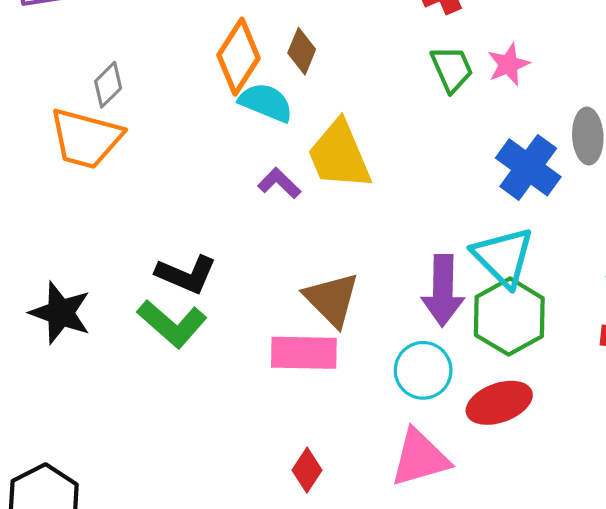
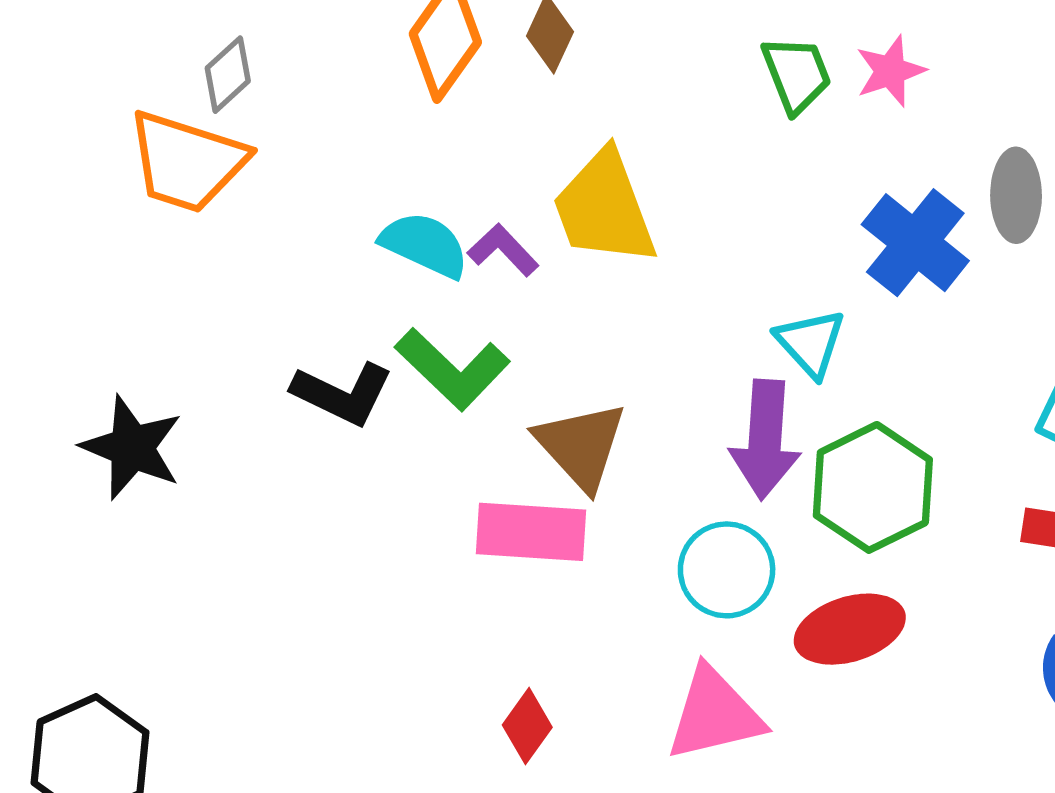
cyan semicircle: (266, 102) -> (425, 245), moved
cyan triangle: (503, 257) -> (811, 343), moved, size x0.7
green L-shape: (172, 324) -> (452, 369), moved

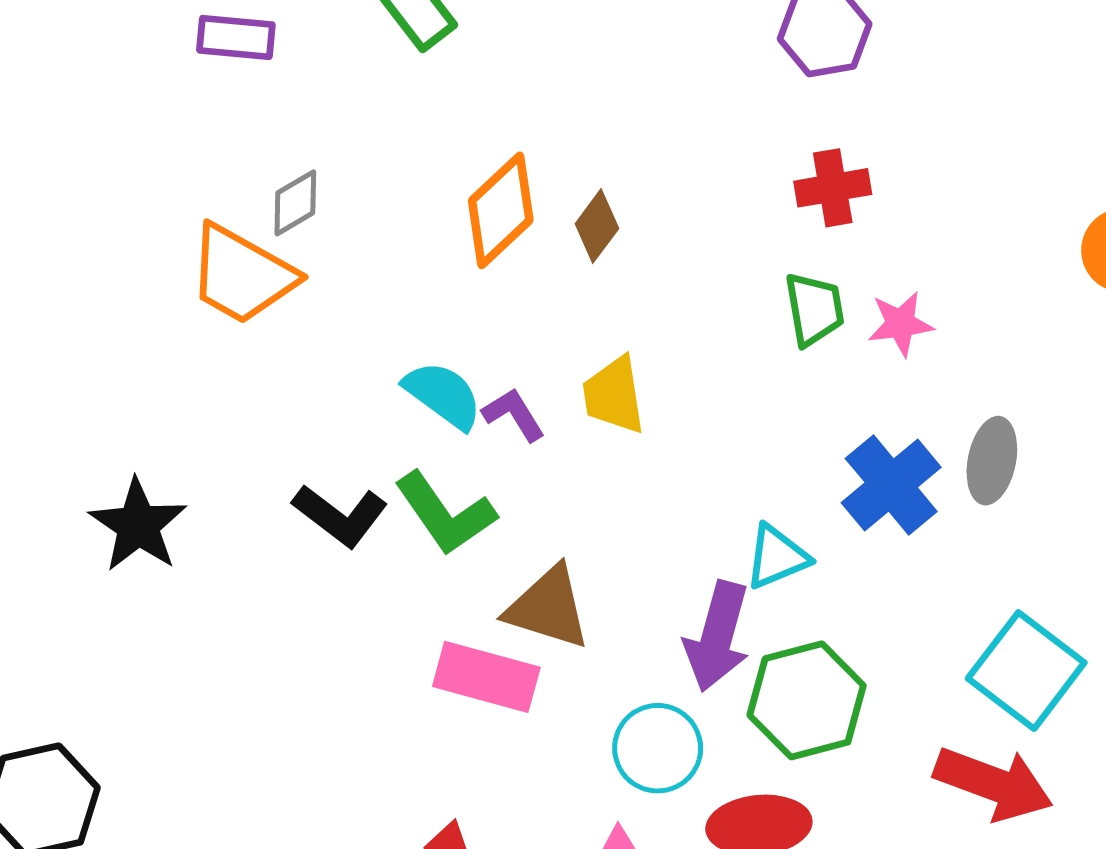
yellow trapezoid: (604, 208) -> (614, 395), size x0.7
cyan triangle: (811, 343) -> (777, 557), turned 38
brown triangle: (581, 446) -> (548, 608), turned -42

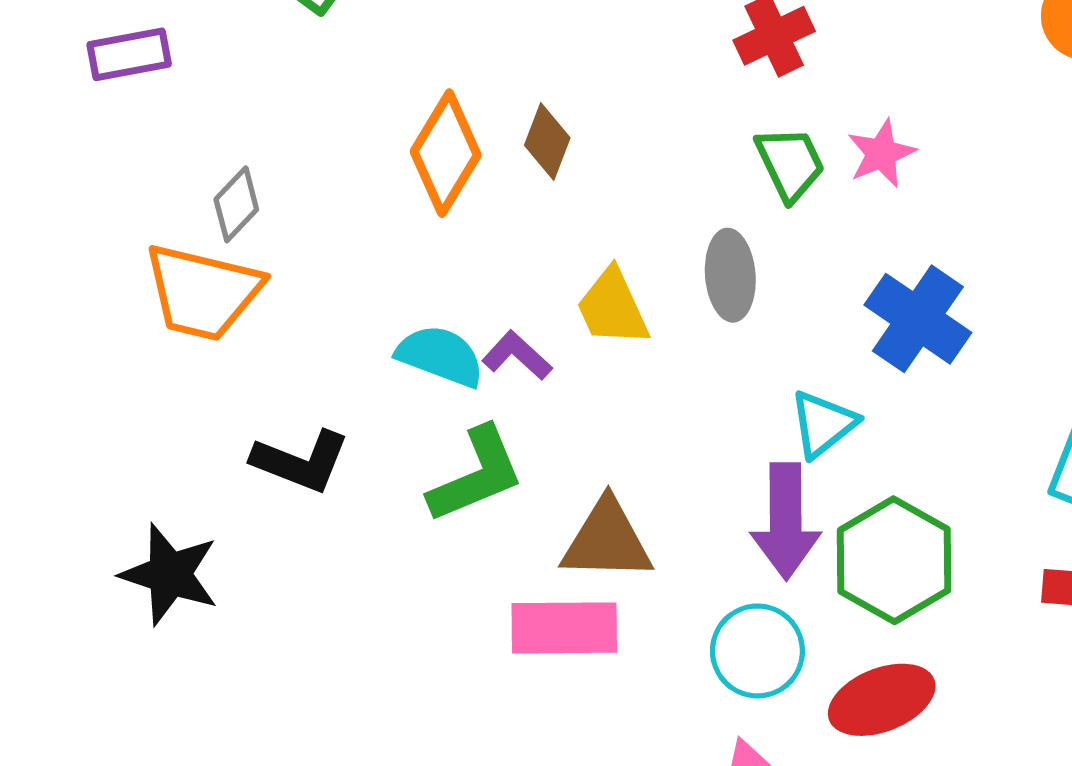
gray ellipse: (992, 461) -> (730, 275), moved
green L-shape: (445, 513) -> (476, 475), turned -62
black L-shape: (340, 515) -> (301, 461), moved

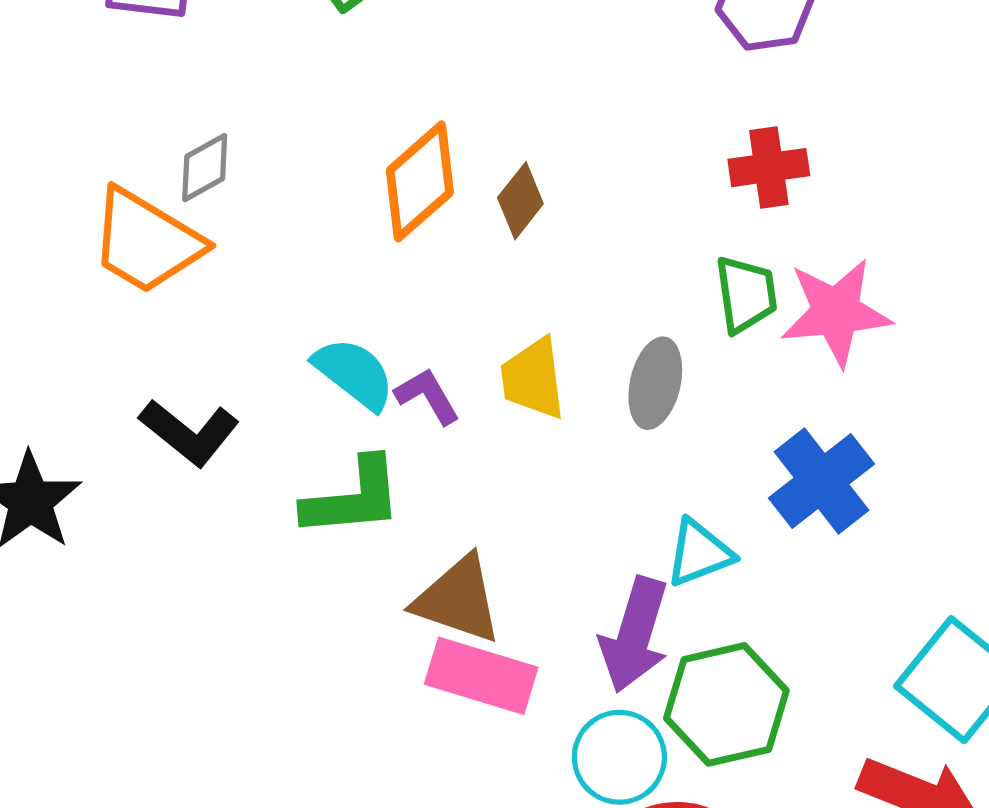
pink star: (881, 153) -> (836, 312), size x1.6
pink rectangle: (564, 628) -> (481, 676), moved
cyan circle: (757, 651) -> (619, 757), moved

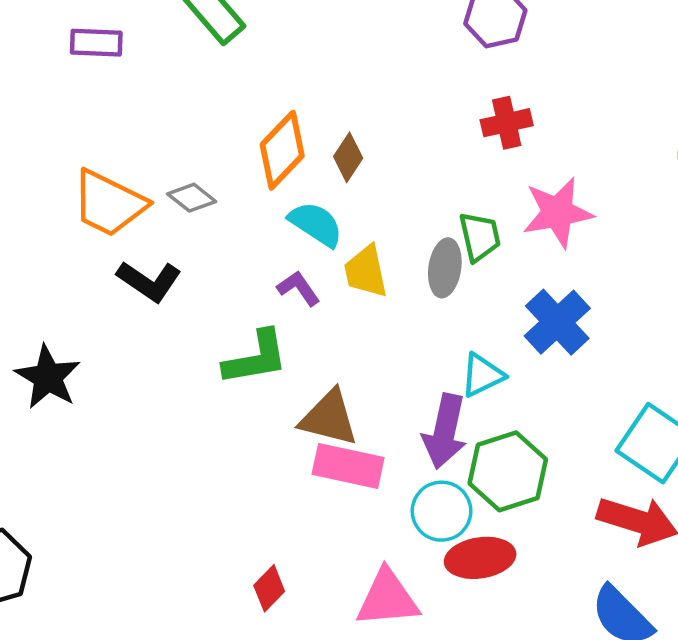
gray diamond: (205, 168) -> (192, 198), moved, turned 72
green trapezoid: (746, 294) -> (480, 237), moved
cyan semicircle: (354, 373) -> (316, 224), moved
black L-shape: (189, 432) -> (149, 281), moved

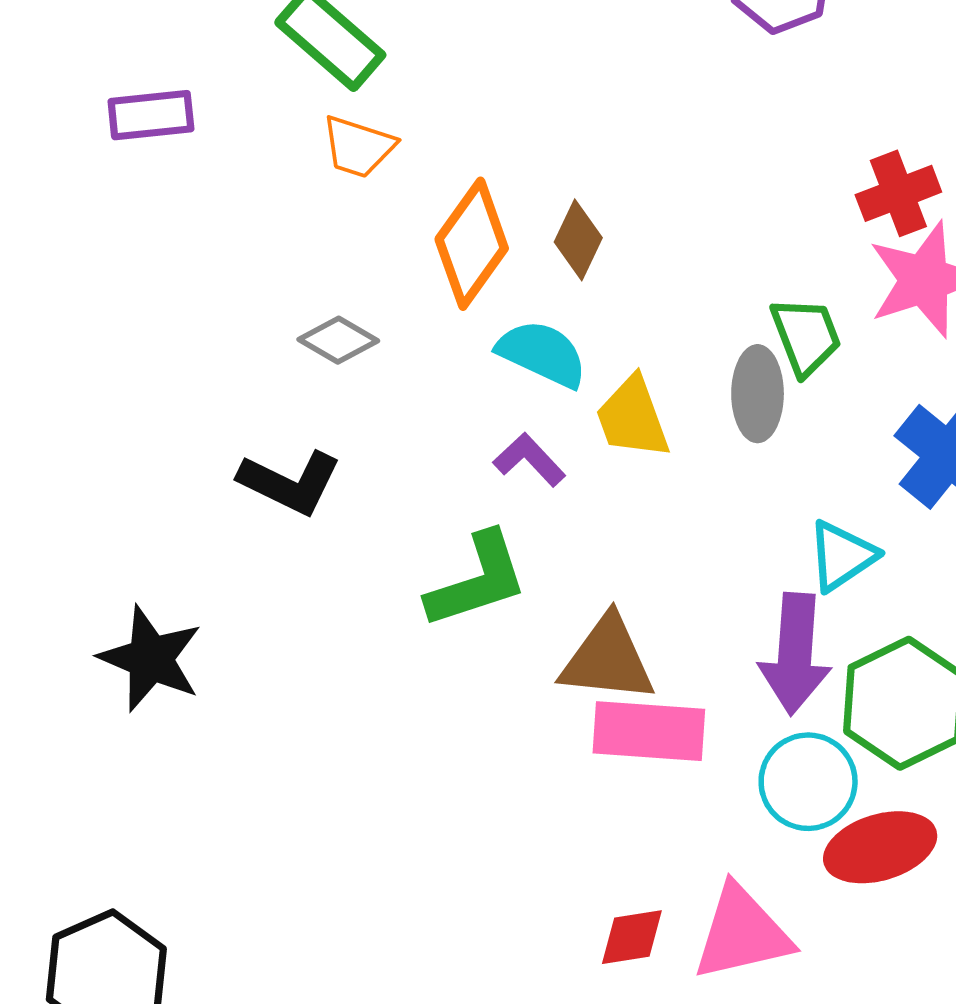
red cross: (507, 123) -> (898, 193), moved
orange trapezoid: (109, 203) -> (358, 147), moved, size x0.6
red diamond: (269, 588) -> (632, 937), moved, turned 45

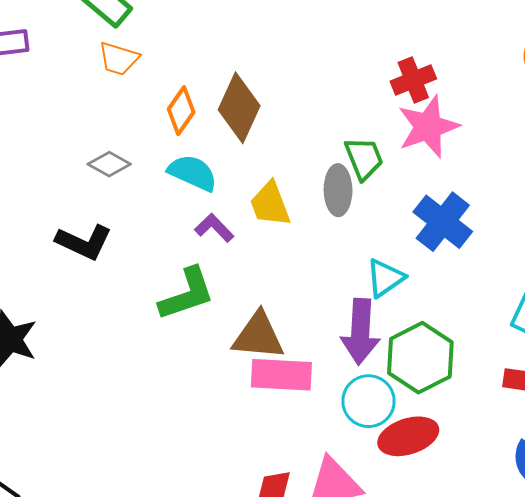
brown diamond: (578, 240) -> (239, 108), size x1.6
orange diamond: (472, 244) -> (181, 111), size x0.7
cyan semicircle: (542, 354) -> (193, 173), moved

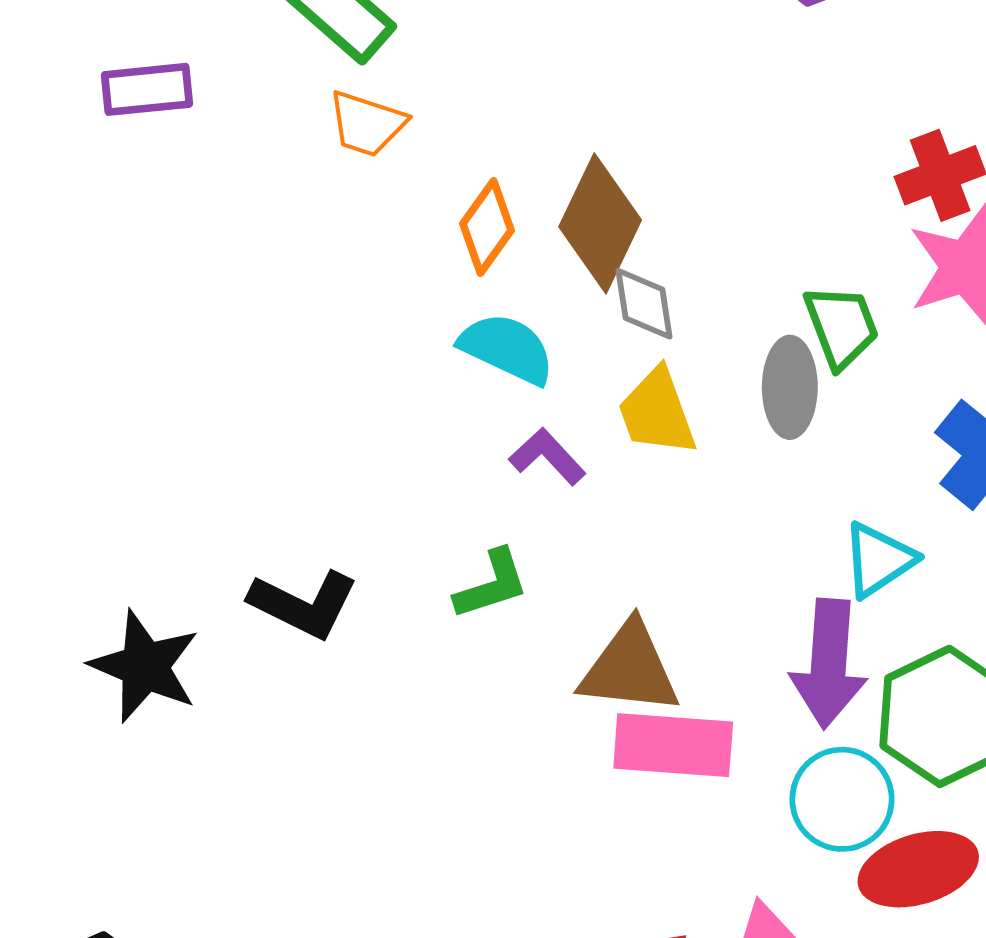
gray diamond: (109, 164) -> (644, 304), moved, turned 51
black L-shape: (84, 242) -> (304, 604), moved
green L-shape: (187, 294) -> (492, 584), size x0.7

